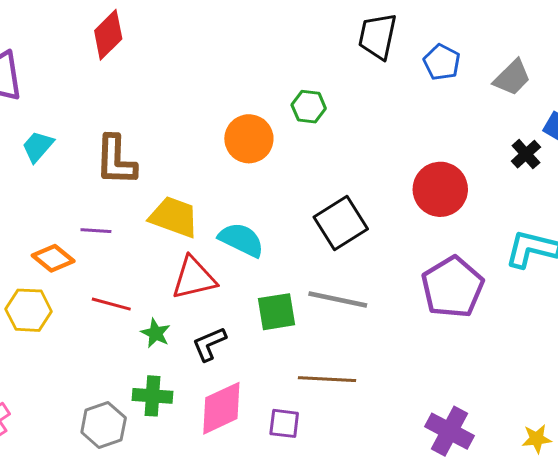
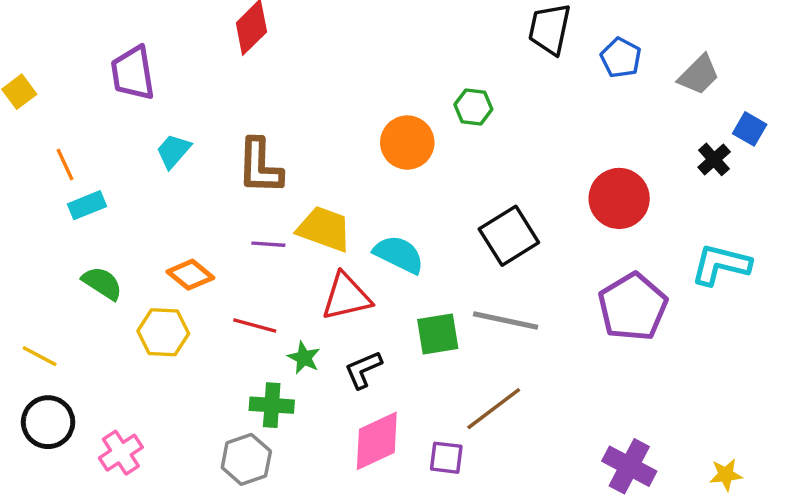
purple line: (96, 231) -> (268, 244), moved
brown line: (327, 379) -> (494, 409), turned -40
green cross: (153, 396) -> (272, 405), moved

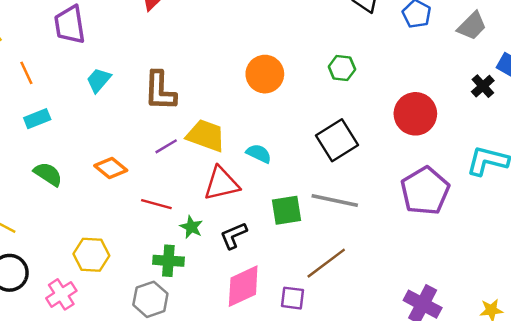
green hexagon: (473, 107) -> (342, 68), moved
orange line: (65, 165) -> (26, 73), moved
purple line: (268, 244) -> (166, 146), turned -35
cyan semicircle: (399, 254) -> (259, 154), size x0.7
yellow hexagon: (163, 332) -> (91, 255), moved

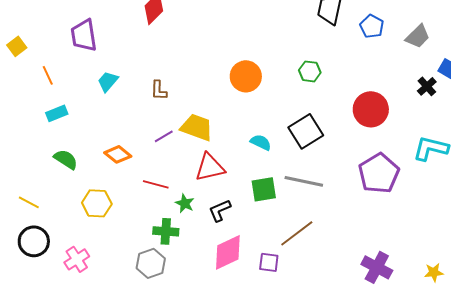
brown L-shape: (160, 91) -> (159, 90), size x0.6
cyan semicircle: (259, 154) -> (261, 142), moved
yellow hexagon: (91, 255) -> (97, 203), moved

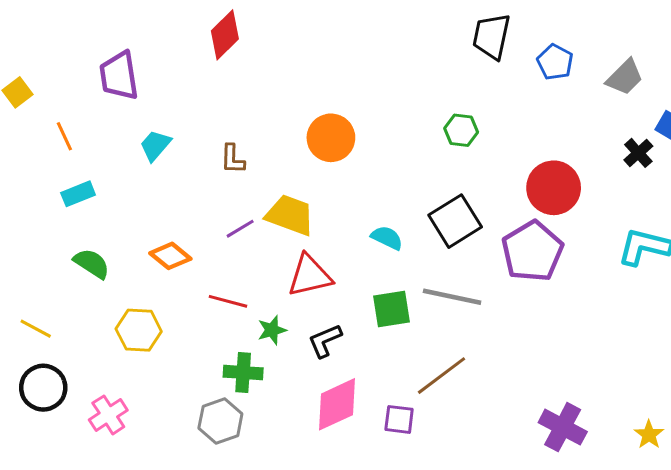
orange circle: (246, 76) -> (331, 138), moved
purple pentagon: (379, 173) -> (532, 251), moved
green star: (185, 203) -> (272, 330), turned 30
yellow star: (434, 272) -> (649, 435), turned -30

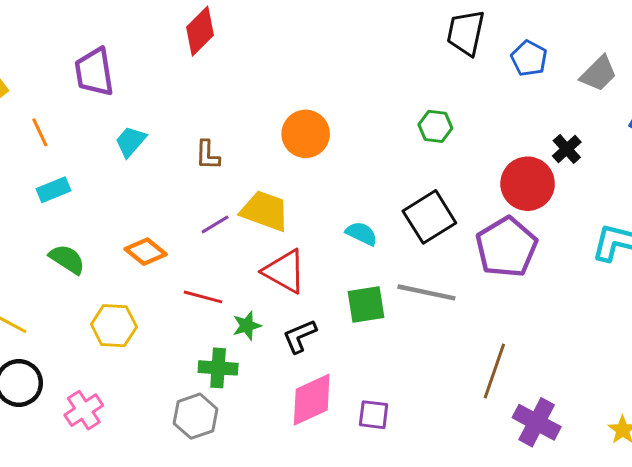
black cross: (638, 153) -> (567, 149), moved
red triangle: (310, 276) -> (285, 271), turned 42
brown line: (442, 376) -> (494, 371), moved, turned -34

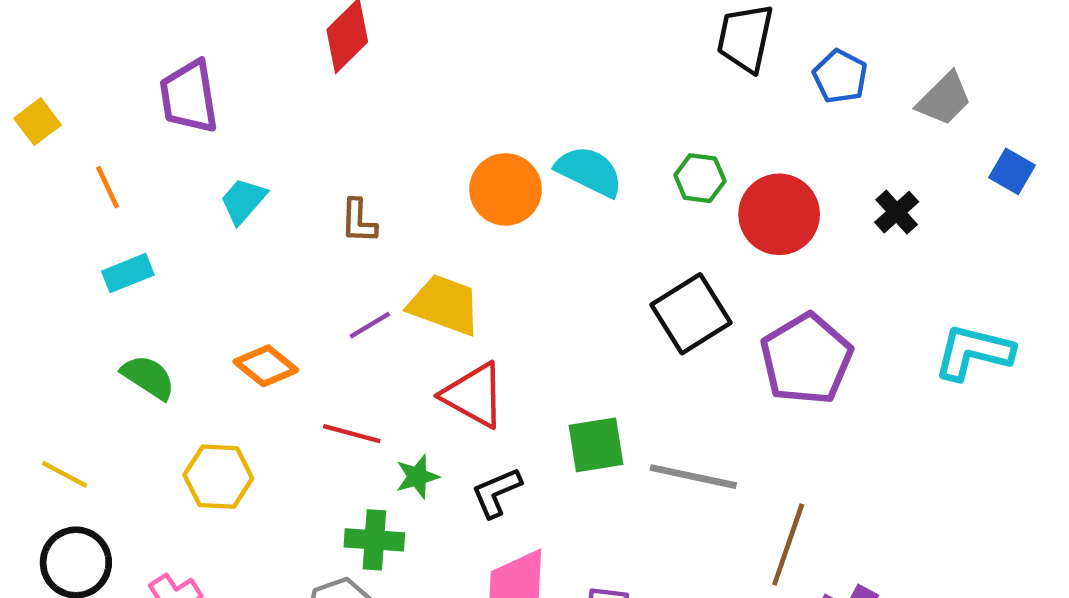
red circle: (528, 184) -> (779, 214), moved
cyan semicircle: (362, 234) -> (589, 171), moved, size x1.4
gray line: (426, 292) -> (693, 477), moved

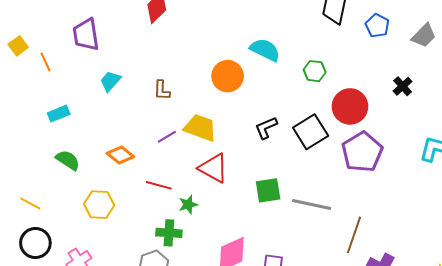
cyan semicircle: (589, 171) -> (265, 50), moved
orange line: (108, 187) -> (46, 62), moved
red circle: (779, 214) -> (350, 106), moved
black L-shape: (496, 492) -> (266, 128), moved

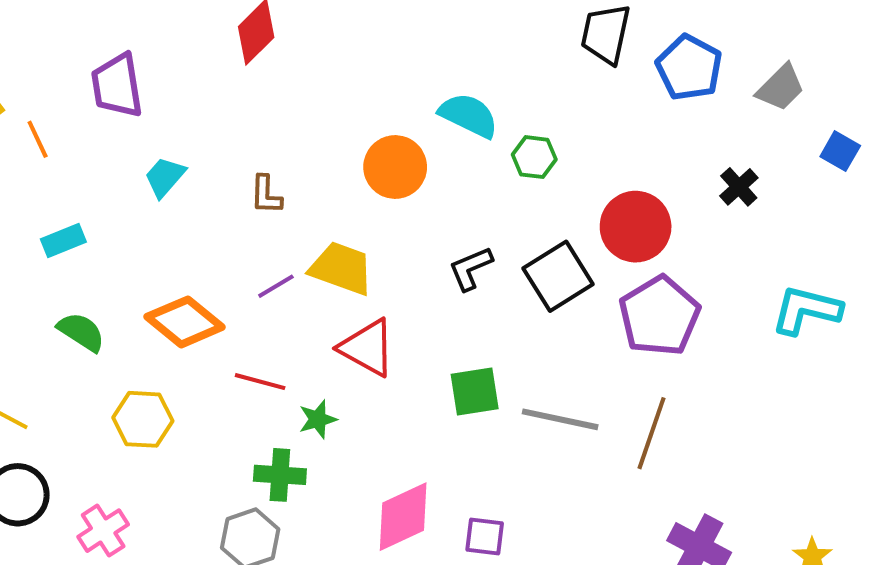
blue pentagon: (377, 26) -> (689, 68), size x1.4
green hexagon: (315, 71) -> (534, 157), moved
orange diamond: (120, 155) -> (185, 322), size x1.4
brown line: (354, 235) -> (651, 433), moved

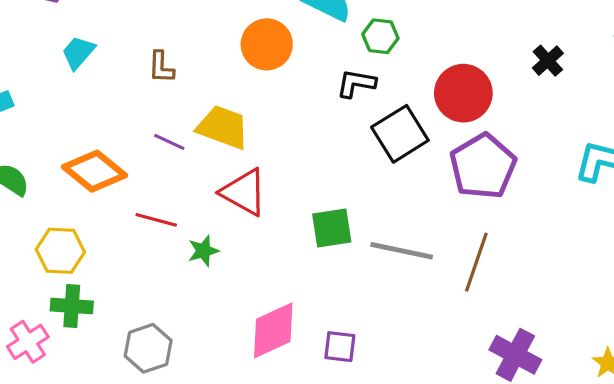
black L-shape: (471, 268) -> (356, 83), moved, turned 33
purple line: (276, 286) -> (169, 142), turned 56
green cross: (280, 475) -> (72, 306), moved

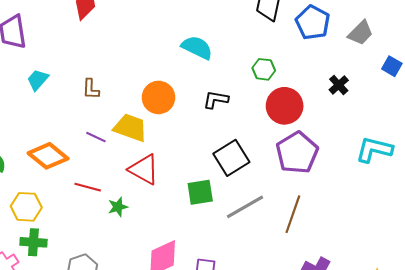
green hexagon: (380, 36) -> (264, 69), moved
orange circle: (267, 44) -> (158, 97), moved
black square: (400, 134) -> (231, 158), moved
gray line: (402, 251) -> (245, 207), turned -42

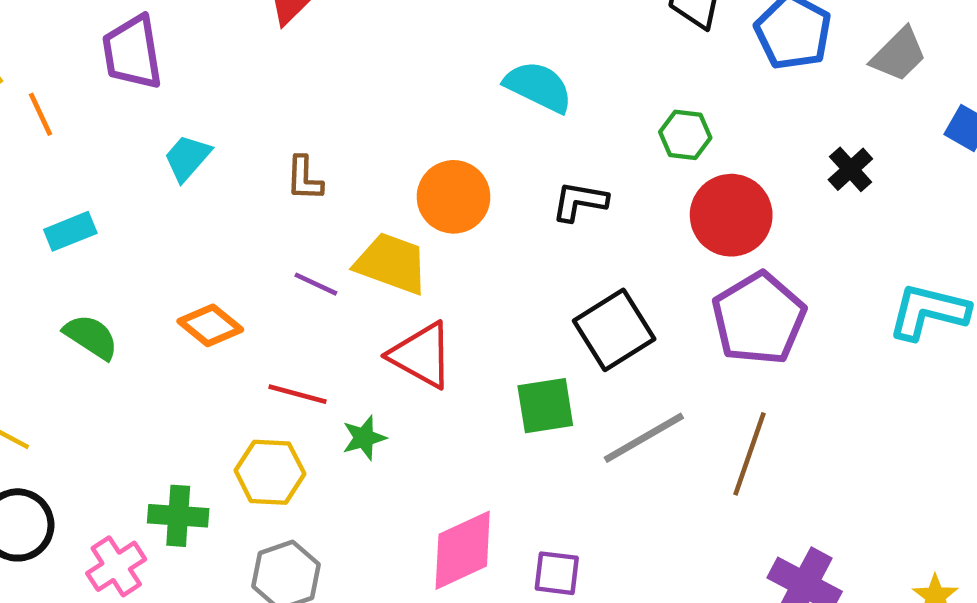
orange diamond: (48, 156) -> (210, 325), size x0.7
yellow hexagon: (26, 207) -> (270, 472), moved

